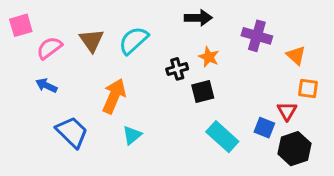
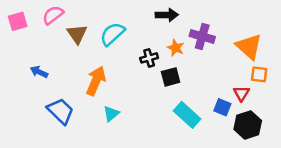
purple cross: (257, 36) -> (202, 36), moved
pink semicircle: (49, 48) -> (53, 15), moved
orange triangle: (296, 55) -> (249, 47), size x1.6

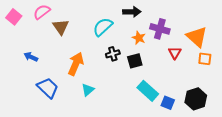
pink square: (18, 21) -> (14, 17), turned -35
cyan semicircle: (112, 34) -> (103, 27), moved
black cross: (149, 58) -> (113, 54), moved
red triangle: (241, 93) -> (175, 53), moved
blue square: (222, 107) -> (168, 103), moved

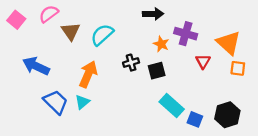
cyan semicircle: (103, 27) -> (102, 35), moved
blue arrow: (31, 57) -> (36, 66), size x1.6
cyan triangle: (88, 90) -> (82, 102), moved

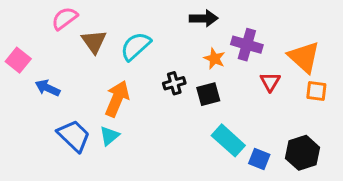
pink square: (16, 20) -> (18, 60), moved
blue arrow: (36, 66) -> (48, 88), size x0.7

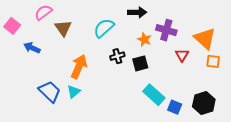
cyan semicircle: (136, 46) -> (104, 28), moved
pink square: (18, 60) -> (12, 26), moved
blue arrow: (48, 88) -> (32, 48), moved

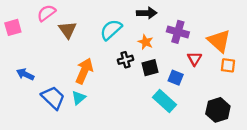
pink square: (12, 26) -> (13, 27), turned 35
orange star: (144, 39) -> (146, 42), moved
blue arrow: (32, 48) -> (25, 74), moved
blue square: (175, 107) -> (176, 78), moved

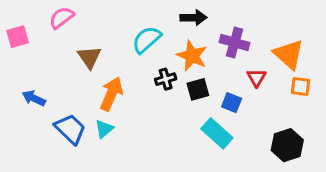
brown triangle: (68, 30) -> (89, 57), moved
orange star: (146, 42) -> (192, 56), size x1.5

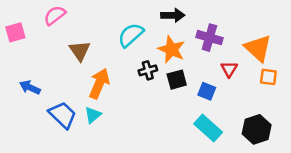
cyan rectangle: (217, 133) -> (208, 128), moved

